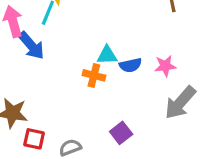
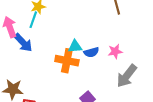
orange cross: (94, 75) -> (67, 61), size x1.5

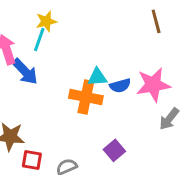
pink star: (115, 51) -> (153, 85), size x1.6
gray arrow: (127, 76) -> (169, 119), size x0.7

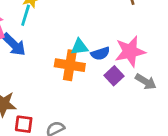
gray arrow: (169, 119) -> (146, 82), turned -95
purple square: (114, 150) -> (114, 76), moved

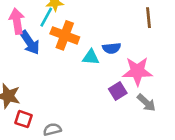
blue semicircle: (100, 54) -> (112, 48), moved
orange cross: (70, 65) -> (65, 35), moved

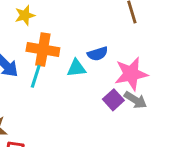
cyan line: (46, 17) -> (36, 76), moved
gray arrow: (146, 103) -> (135, 100), moved

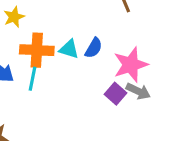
blue semicircle: (98, 54) -> (94, 48), turned -36
cyan triangle: (76, 68) -> (69, 49), moved, turned 30

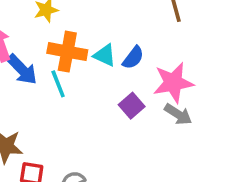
cyan line: (32, 79) -> (58, 84), turned -40
purple square: (116, 94) -> (132, 106), moved

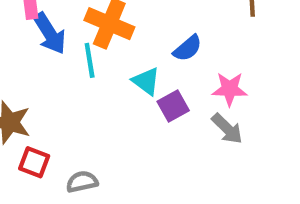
cyan triangle: (105, 55) -> (146, 81), moved
pink star: (173, 83) -> (230, 89), size x0.7

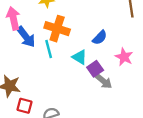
pink star: (230, 89) -> (124, 57), turned 30
gray arrow: (227, 129) -> (104, 81), moved

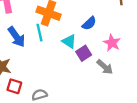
blue arrow: (26, 37) -> (16, 37), moved
gray arrow: (104, 81) -> (105, 67), moved

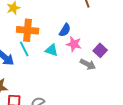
pink star: (112, 43) -> (74, 44), moved
purple square: (84, 53) -> (100, 50), moved

